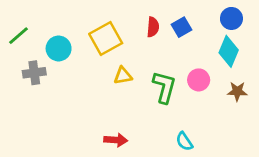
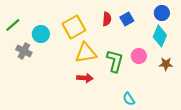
gray cross: (34, 73) -> (24, 51), turned 35
yellow triangle: (123, 76) -> (86, 53), size x1.6
red arrow: (116, 140) -> (85, 78), moved

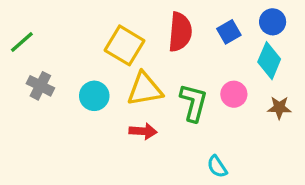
red semicircle: (107, 19) -> (180, 32), size x1.6
blue square: (127, 19) -> (229, 32), moved
yellow square: (74, 27) -> (125, 45), turned -30
cyan circle: (41, 34) -> (94, 96), moved

